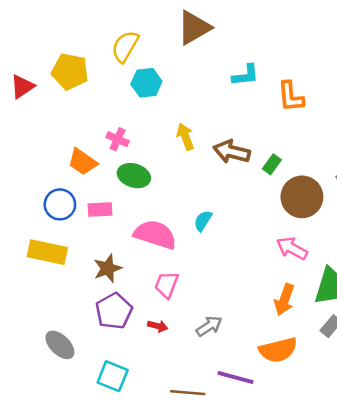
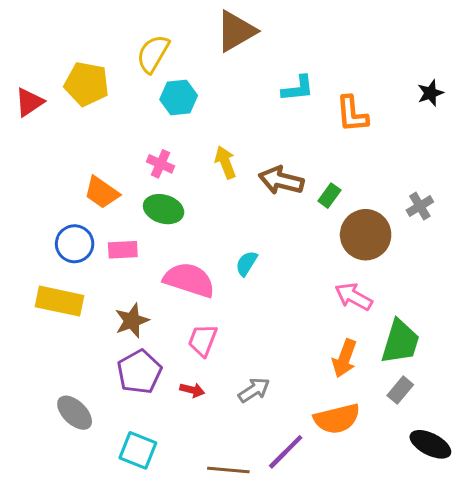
pink cross: (118, 139) -> (161, 164), moved
purple line: (235, 377) -> (286, 452), turned -60

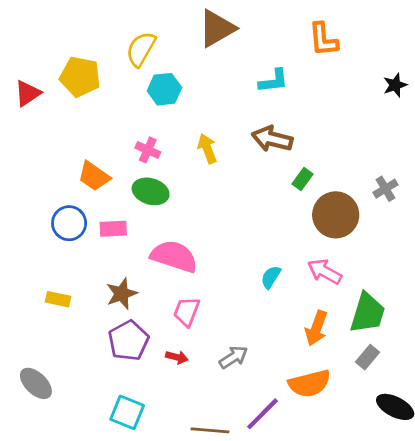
orange L-shape: (352, 114) -> (323, 39), moved
brown arrow: (281, 180) -> (272, 139), moved
cyan semicircle: (246, 263) -> (271, 277), moved
yellow rectangle: (59, 301) -> (58, 299), moved, size x0.6
gray ellipse: (75, 413) -> (36, 383), moved

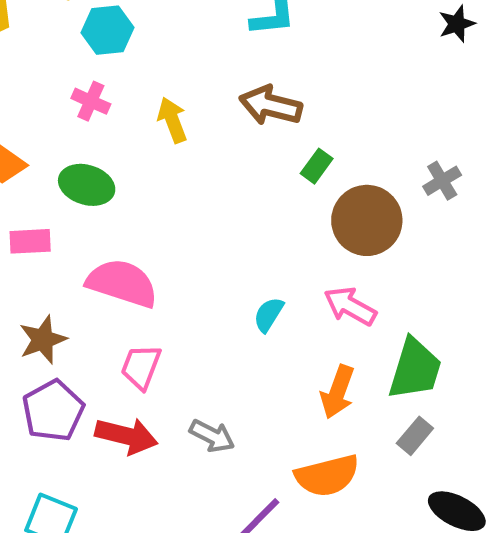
pink cross: (148, 150) -> (91, 101), moved
red arrow: (177, 357) -> (126, 436), size x1.8
gray arrow: (233, 357) -> (212, 436), turned 60

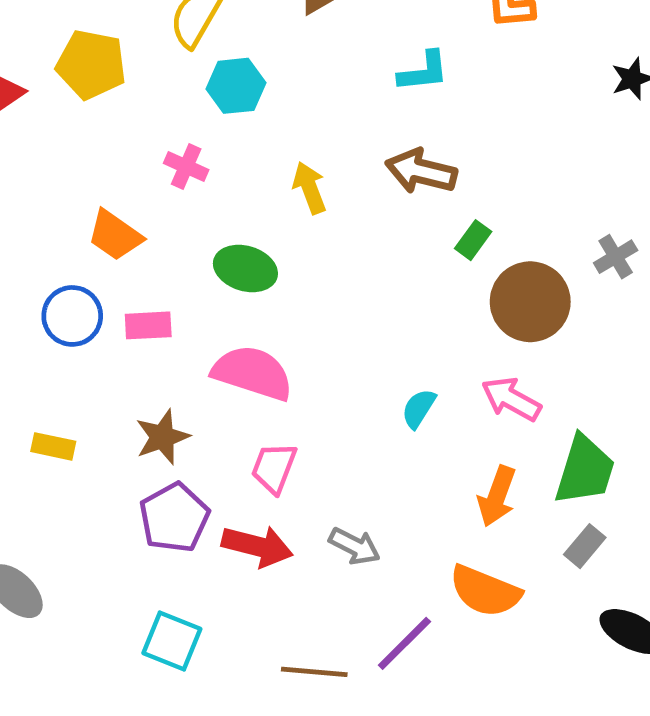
pink cross: (91, 101) -> (186, 166), moved
green ellipse: (87, 185) -> (245, 269), moved
orange semicircle: (327, 476) -> (485, 591), turned 36

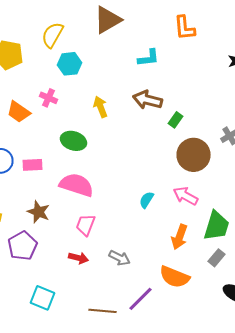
orange trapezoid: (115, 235) -> (18, 112), moved
green rectangle: (473, 240) -> (176, 120), moved
brown star: (162, 437) -> (38, 212), turned -30
purple pentagon: (174, 518) -> (22, 246), moved
red arrow: (257, 546) -> (78, 258), size x0.7

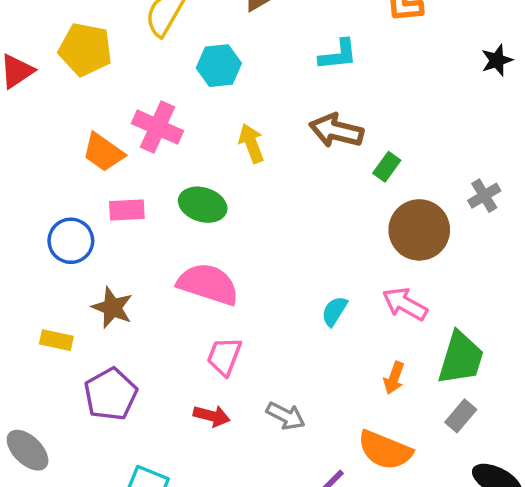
cyan hexagon: (70, 64) -> (219, 66), moved
pink cross: (48, 98) -> (158, 127), size x1.5
pink rectangle: (32, 165) -> (127, 210), moved
brown star: (38, 212) -> (112, 308), moved
orange arrow: (180, 237) -> (394, 378), size x0.7

